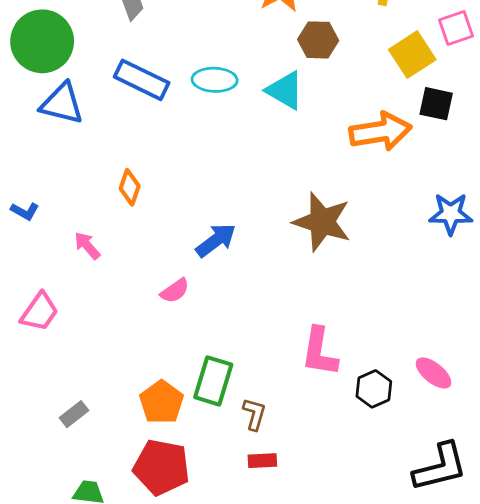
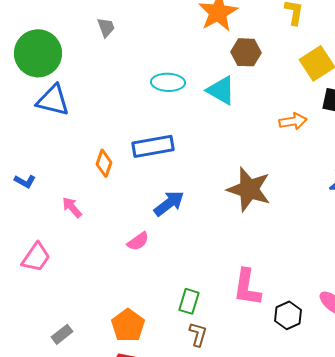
blue rectangle: (142, 80) -> (153, 146), moved, turned -36
orange arrow: (380, 132) -> (293, 121), size x0.6
green rectangle: (213, 381) -> (189, 301), moved, size x0.7

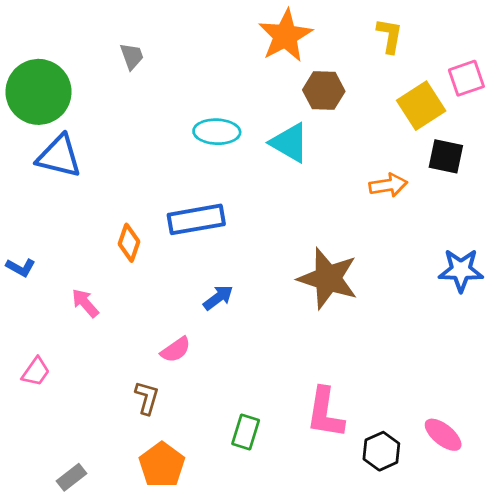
blue arrow: (169, 203) -> (218, 298), size x0.7
pink trapezoid: (36, 257) -> (36, 372), size x0.7
brown L-shape: (198, 334) -> (147, 398), moved

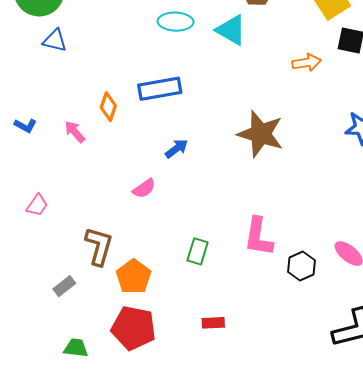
blue triangle: (59, 156) -> (55, 41), size x0.7
pink arrow: (85, 303) -> (75, 132), moved
brown L-shape: (147, 398) -> (99, 246), moved, size x1.5

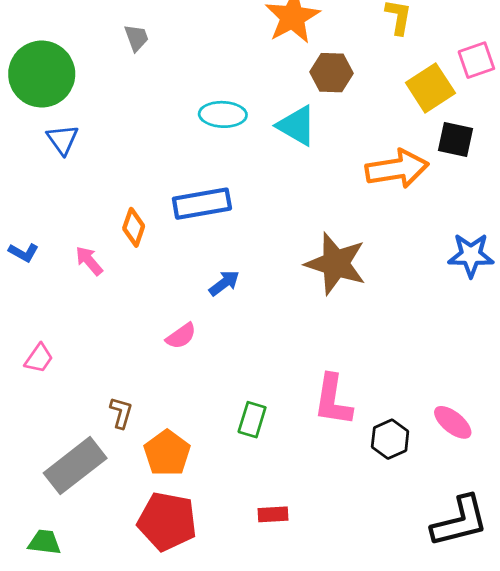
blue triangle: (55, 41) -> (63, 140), turned 40
orange arrow: (307, 63) -> (397, 169), size x1.6
brown L-shape: (99, 246) -> (121, 413), size x0.6
gray rectangle: (64, 286) -> (75, 466), size x2.0
green trapezoid: (76, 348) -> (44, 542), moved

